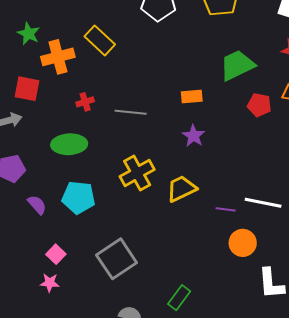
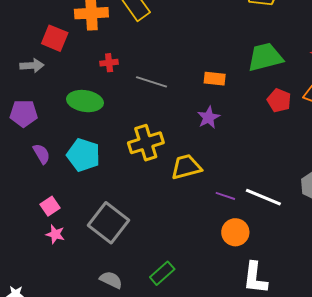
gray square: (117, 259) -> (109, 223), turned -30
pink star: (50, 283) -> (55, 234), moved

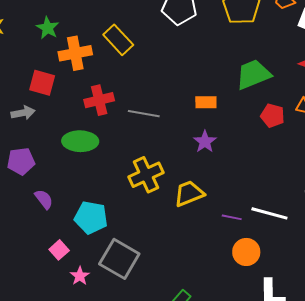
red cross: (109, 63) -> (99, 100), size x1.6
cyan pentagon: (83, 155) -> (91, 218), moved
pink star: (55, 234) -> (80, 276), moved, turned 30

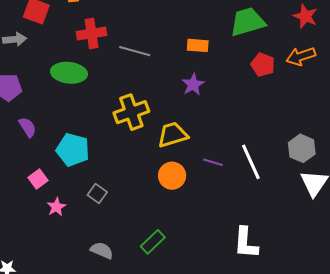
white line: (269, 213) -> (251, 162), turned 45
orange circle: (246, 252) -> (172, 176), moved
gray square: (119, 259) -> (97, 193), size x0.5

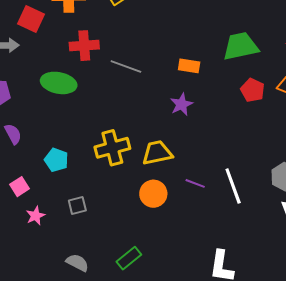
yellow cross: (131, 112) -> (112, 148), moved
cyan pentagon: (73, 150) -> (56, 160), size x0.7
gray square: (97, 193) -> (77, 206), turned 36

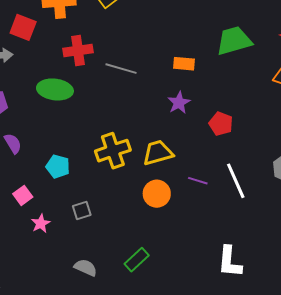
red pentagon: (253, 90) -> (221, 124), moved

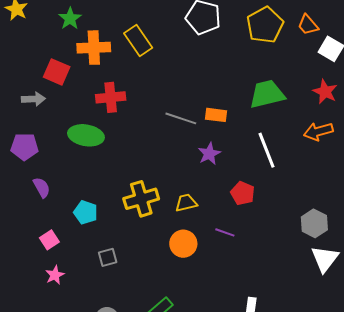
gray line: (121, 69) -> (181, 118), moved
red pentagon: (221, 124) -> (243, 193), moved
yellow trapezoid: (158, 153) -> (186, 203), size x0.7
white line: (236, 181) -> (266, 150), moved
pink star: (41, 223) -> (55, 275), moved

